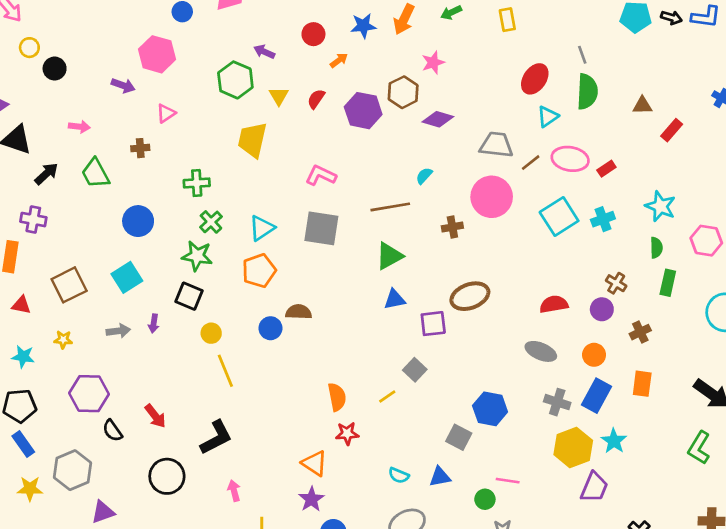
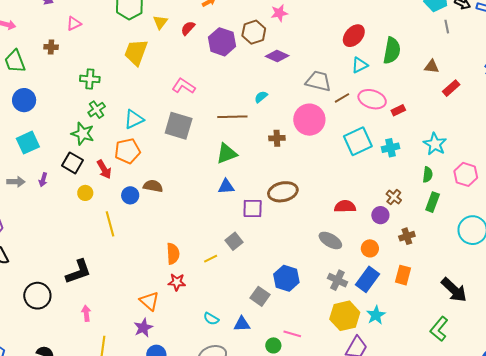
gray line: (582, 55) -> (447, 27), moved
blue circle: (138, 221) -> (24, 100), moved
yellow line: (225, 371) -> (110, 224), moved
red arrow: (155, 416) -> (104, 169), moved

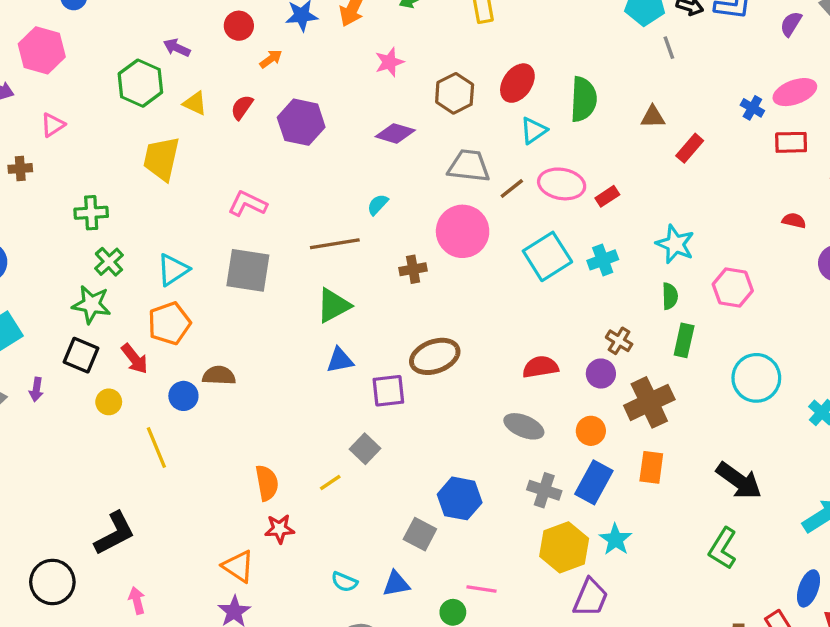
yellow triangle: (160, 22) -> (195, 103), turned -35
brown hexagon: (254, 32) -> (455, 93), moved
brown cross: (407, 236) -> (649, 402), size x1.8

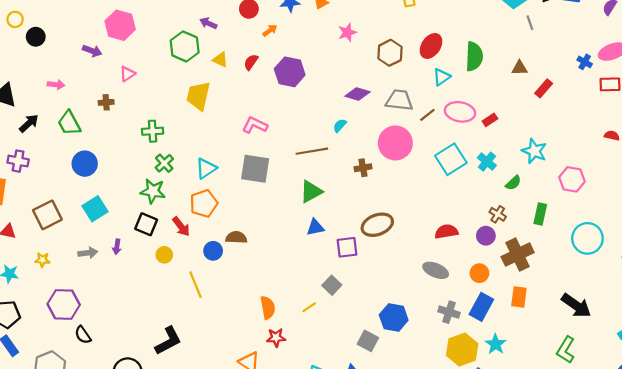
purple diamond: (395, 133) -> (358, 94), moved
cyan cross: (603, 260) -> (487, 162), turned -30
green semicircle: (670, 296) -> (513, 183), moved, turned 49

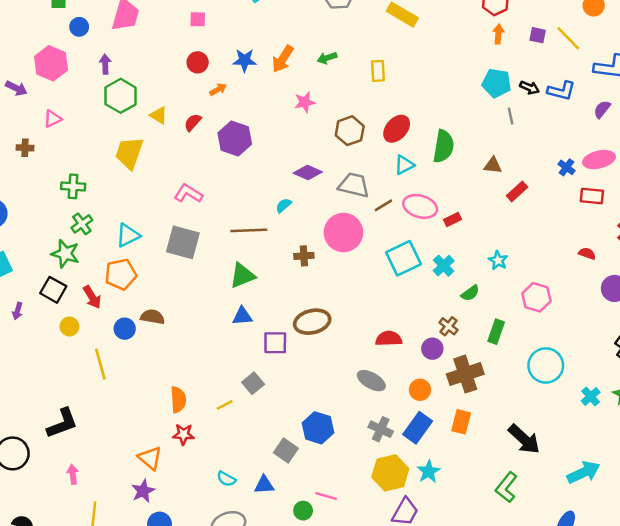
purple arrow: (208, 23) -> (105, 64), moved, turned 56
cyan star: (534, 151) -> (498, 260), size x0.7

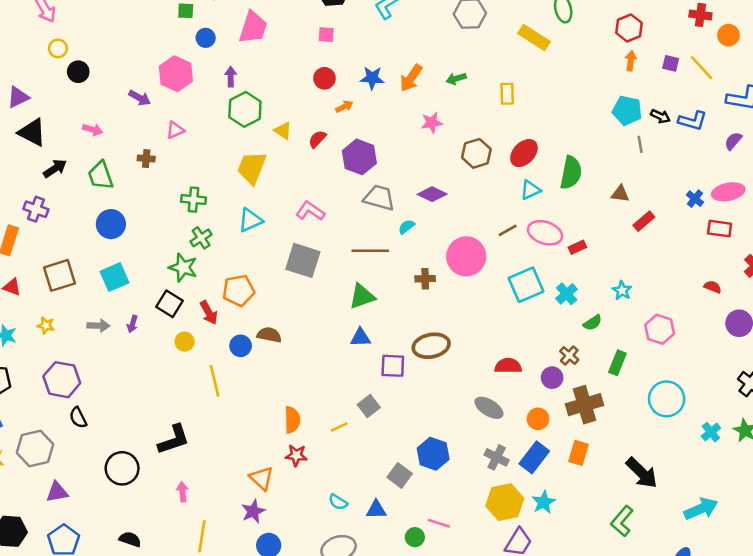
gray trapezoid: (354, 185) -> (379, 198), moved
cyan triangle: (128, 235) -> (250, 220), moved

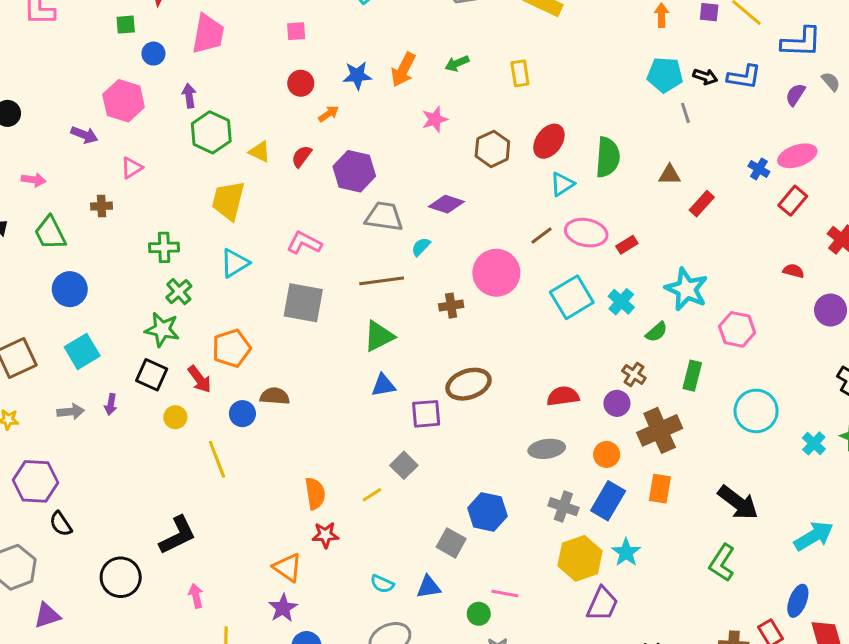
red rectangle: (720, 229) -> (793, 201), turned -50
cyan star: (622, 290) -> (687, 289), size x1.8
gray ellipse: (489, 408) -> (547, 449), turned -32

